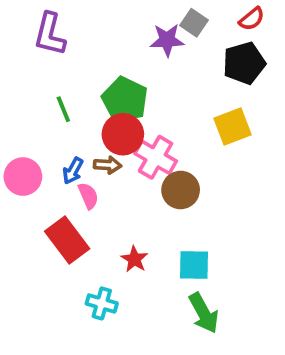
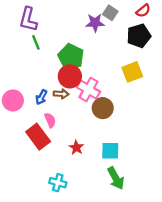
green line: (63, 109) -> (36, 42), moved
pink semicircle: (88, 196) -> (50, 120), moved
cyan cross: (102, 303) -> (58, 183), moved

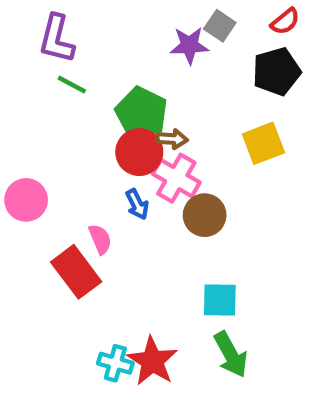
green line: (36, 42) -> (72, 85), turned -40
brown arrow: (61, 94) -> (172, 139), moved
blue arrow: (41, 97) -> (137, 204), moved, turned -56
red star: (76, 148) -> (152, 361), moved, size x1.6

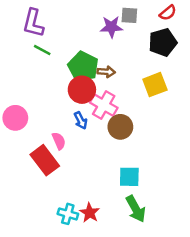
gray square: (220, 26) -> (129, 15), turned -30
brown arrow: (172, 139) -> (106, 72), moved
red star: (152, 361) -> (90, 213), size x0.7

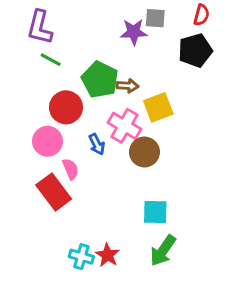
red semicircle: (168, 13) -> (201, 15), turned -36
yellow square: (155, 85) -> (158, 107), moved
red circle: (82, 90) -> (66, 107), moved
pink circle: (15, 118) -> (48, 141), moved
green arrow: (136, 209) -> (163, 251), turned 64

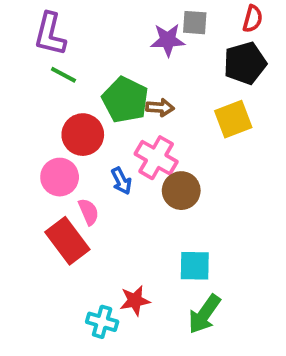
yellow square: (158, 107) -> (233, 119), moved
red star: (108, 255) -> (135, 301), moved, turned 30

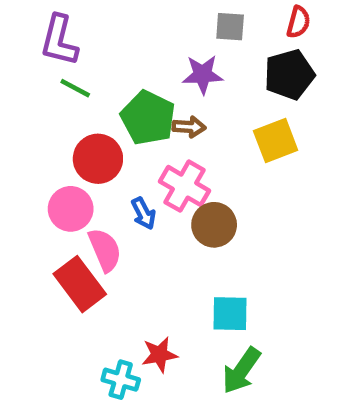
purple star: (168, 40) -> (203, 74), moved
pink semicircle: (89, 212) -> (105, 250), size x1.4

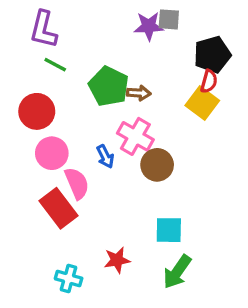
red semicircle: (298, 22) -> (209, 81), moved
purple star: (203, 74) -> (149, 26), moved
yellow square: (276, 141) -> (202, 103), turned -32
red circle: (98, 159) -> (37, 111), moved
cyan cross: (121, 380) -> (69, 279), moved

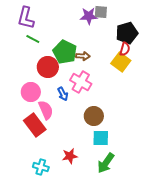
red circle: (37, 111) -> (48, 67), moved
brown circle: (157, 165) -> (94, 116), moved

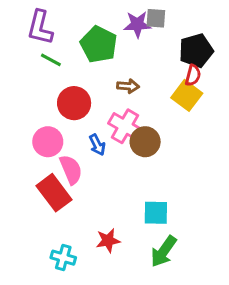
green pentagon: (65, 52) -> (99, 44), moved
brown circle: (94, 116) -> (145, 142), moved

